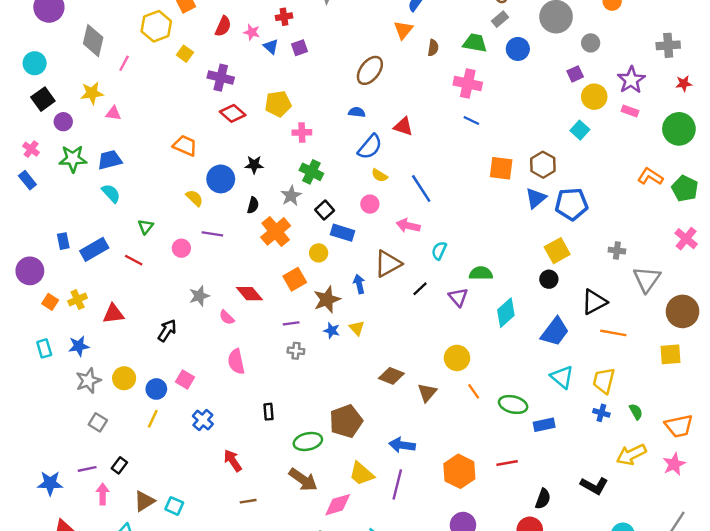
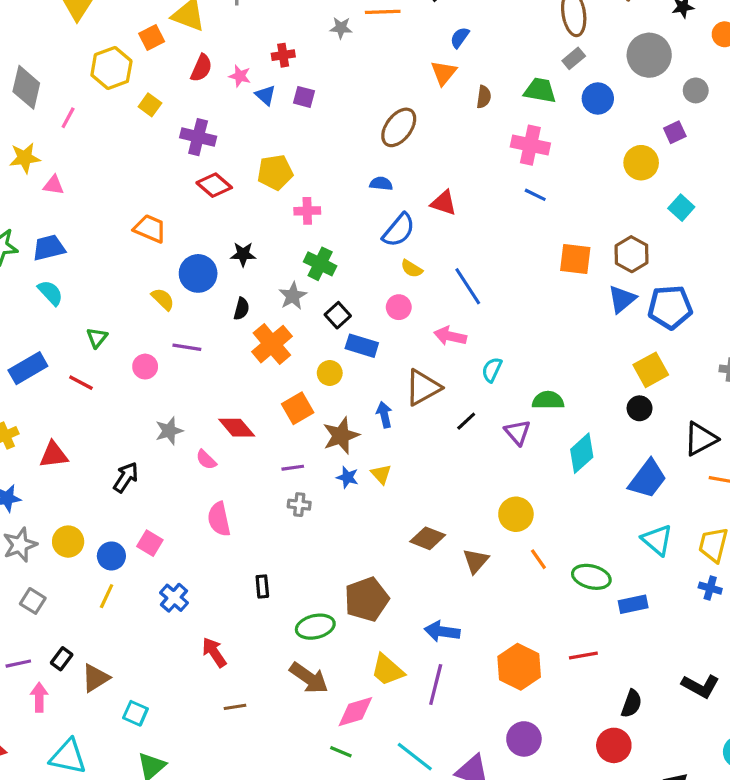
purple square: (299, 48) -> (304, 97), turned 35
yellow circle: (594, 97) -> (641, 163), moved
brown triangle: (144, 501) -> (95, 678), moved

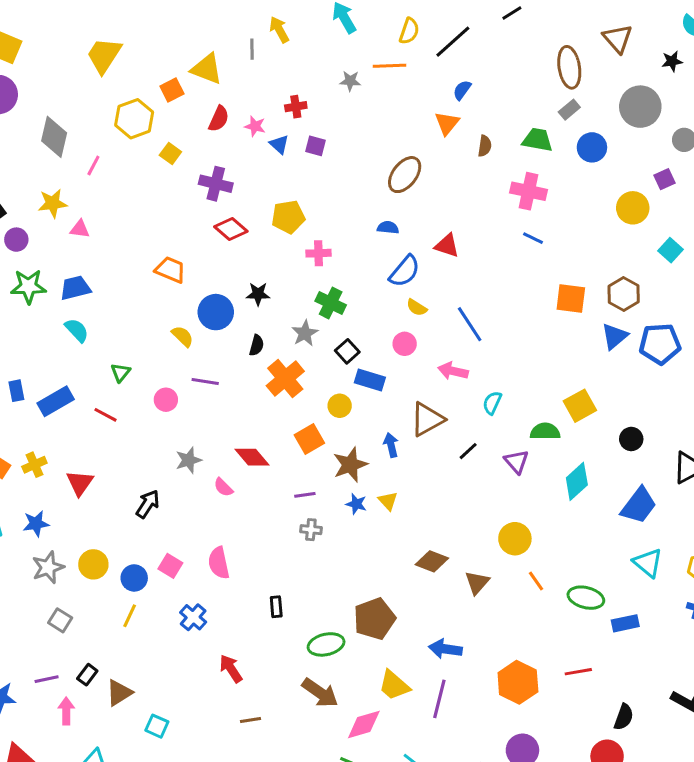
yellow square: (651, 370) -> (580, 406), moved
red triangle: (54, 455) -> (80, 483), turned -48
pink semicircle: (219, 519) -> (219, 563), moved

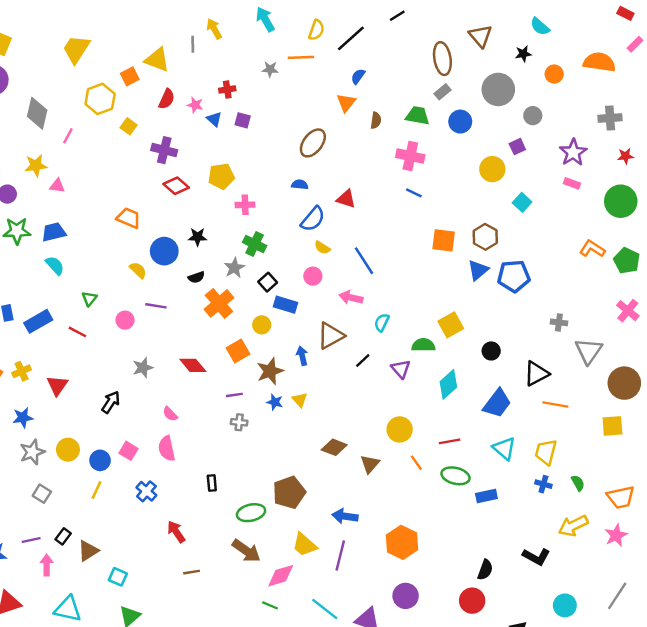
black semicircle: (257, 345) -> (196, 277), turned 56
pink semicircle: (223, 487) -> (170, 414), moved
red line: (578, 672) -> (450, 441), moved

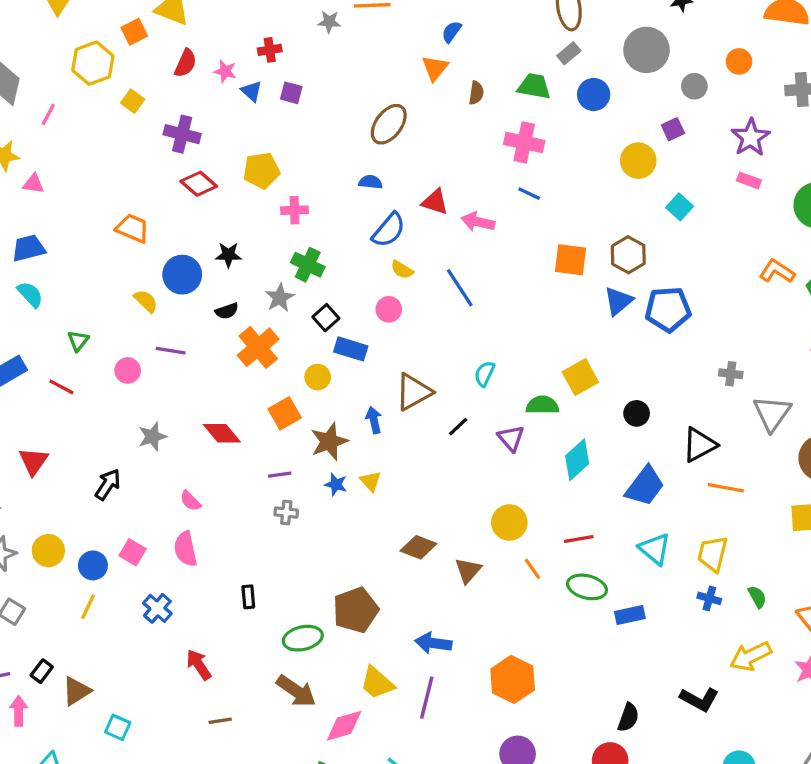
orange circle: (554, 74) -> (739, 61), moved
pink arrow: (351, 297) -> (478, 222), moved

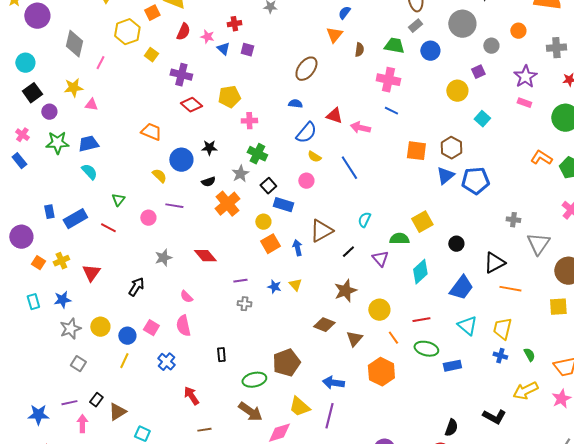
orange square: (285, 413) -> (270, 244), moved
brown star: (329, 442) -> (345, 291), moved
orange hexagon: (513, 679) -> (381, 372), moved

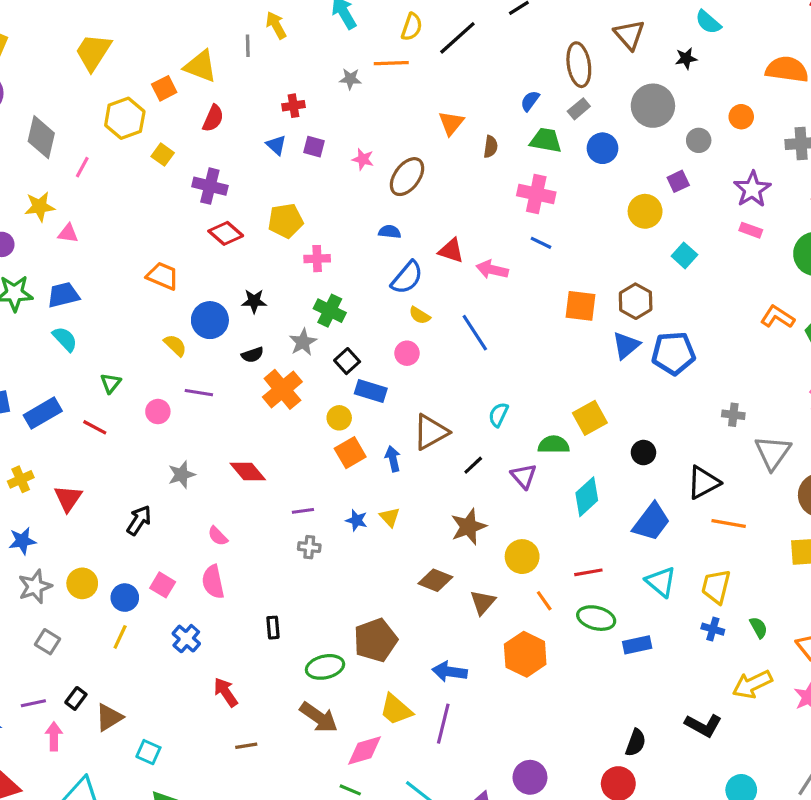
blue semicircle: (344, 13) -> (530, 101), moved
pink star: (207, 37) -> (363, 159), moved

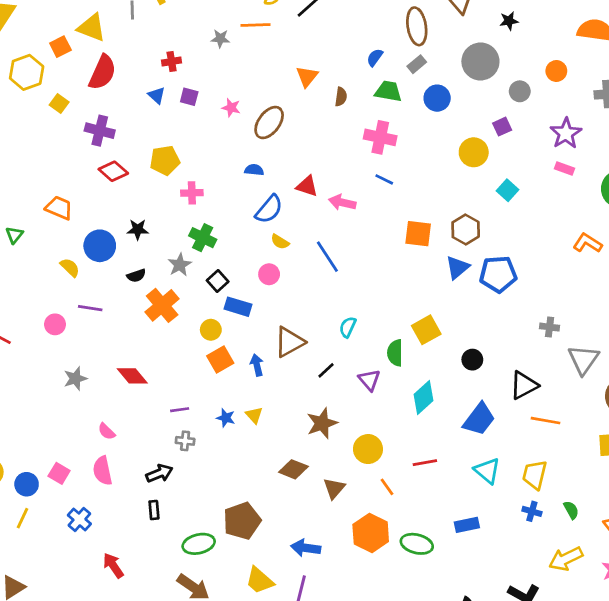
red semicircle: (213, 118) -> (102, 72), size x1.5
green triangle: (111, 383) -> (14, 235), moved
green semicircle: (554, 445) -> (395, 353), turned -90
black arrow: (139, 520) -> (159, 473), moved, turned 35
green ellipse: (596, 618) -> (417, 544), moved

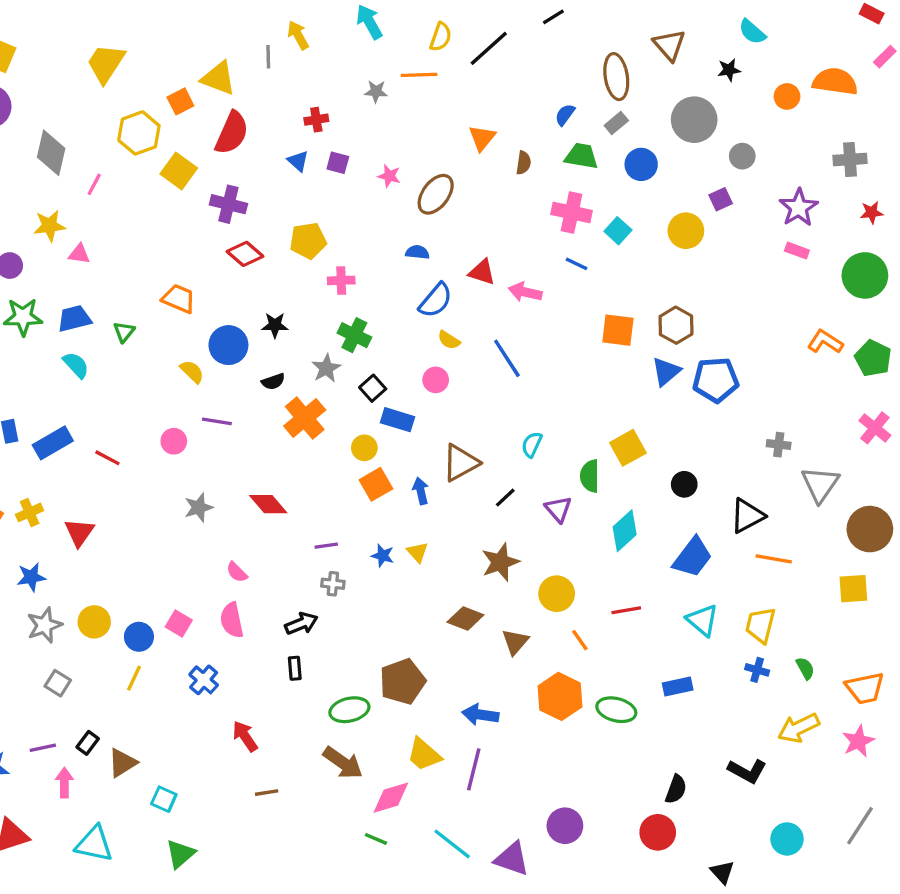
orange circle: (556, 71) -> (787, 96), moved
yellow square: (59, 104) -> (179, 171), size x1.5
cyan square: (508, 190) -> (618, 231), moved

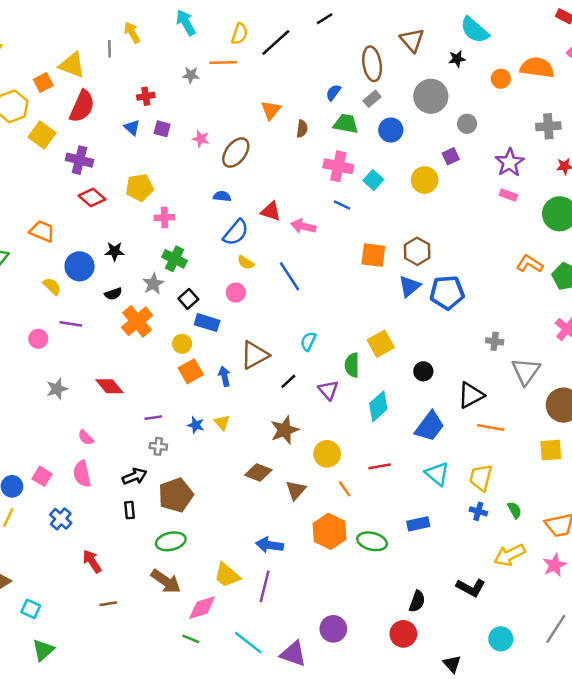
cyan semicircle: (752, 32) -> (475, 30), size x1.4
brown pentagon: (402, 682) -> (176, 495), moved

